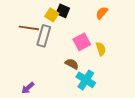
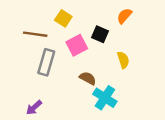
black square: (63, 11) -> (100, 34), moved
gray rectangle: (44, 36) -> (46, 62), moved
pink square: (82, 42) -> (77, 45), moved

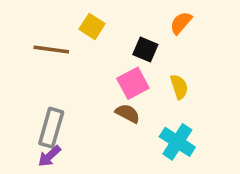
pink square: (77, 45) -> (133, 83), moved
gray rectangle: (46, 62) -> (51, 128), moved
cyan cross: (105, 98) -> (177, 142), moved

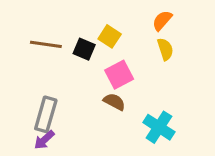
yellow square: (92, 26) -> (110, 36), moved
black square: (145, 49) -> (84, 49), moved
yellow semicircle: (179, 87) -> (165, 49), moved

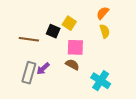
brown line: (46, 44) -> (29, 39), moved
pink square: (119, 75) -> (75, 47), turned 30
purple arrow: (44, 140) -> (43, 69), moved

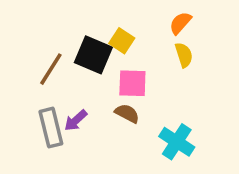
black square: (53, 31) -> (93, 55), size x1.5
brown line: (29, 39) -> (51, 69), turned -66
gray rectangle: (29, 73) -> (51, 128), turned -30

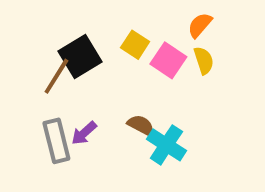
black square: (93, 55) -> (80, 57), moved, turned 36
pink square: (132, 83) -> (168, 60), moved, turned 32
cyan cross: (177, 142) -> (166, 145), moved

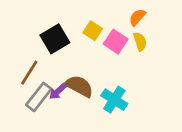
brown line: (56, 76) -> (29, 73), moved
brown semicircle: (141, 125) -> (79, 86), moved, size x1.5
gray rectangle: (56, 141) -> (39, 97), turned 52

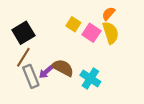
black square: (55, 39) -> (23, 33), moved
yellow semicircle: (140, 42) -> (111, 33), size x1.5
gray rectangle: (39, 97) -> (31, 76), turned -60

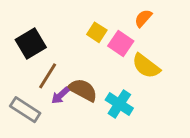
yellow semicircle: (111, 33) -> (146, 66), moved, turned 145
brown line: (23, 57) -> (48, 76), moved
gray rectangle: (31, 76) -> (25, 110), moved, turned -35

